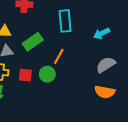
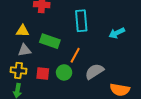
green rectangle: (33, 42) -> (50, 41), turned 54
gray semicircle: (106, 65) -> (94, 71), moved

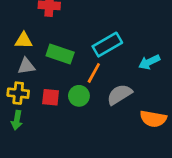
cyan rectangle: (81, 21) -> (107, 45), moved, turned 65
cyan arrow: (117, 33) -> (149, 62), moved

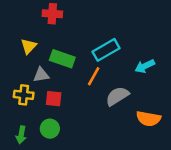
yellow triangle: (24, 40) -> (29, 46), turned -49
gray triangle: (26, 66) -> (41, 75), moved
green circle: (79, 96) -> (50, 129), moved
green arrow: (17, 120) -> (21, 135), moved

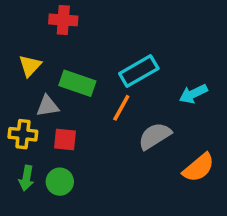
orange semicircle: (149, 119) -> (199, 168), turned -50
green arrow: (21, 135) -> (26, 178), moved

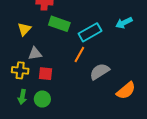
green rectangle: (77, 83) -> (59, 24), moved
cyan arrow: (193, 94) -> (124, 23), moved

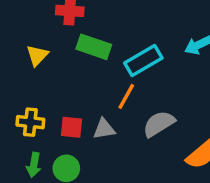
gray triangle: (35, 53) -> (104, 129), moved

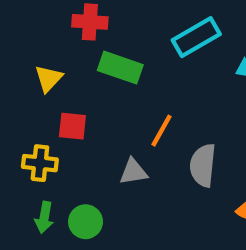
cyan rectangle: (143, 60) -> (196, 37), moved
gray semicircle: (159, 124) -> (203, 165), turned -52
red square: (71, 127) -> (72, 126), moved

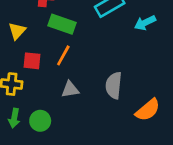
orange line: (162, 131) -> (63, 55), moved

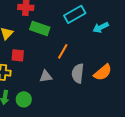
orange line: (63, 55) -> (63, 51), moved
orange semicircle: (148, 110) -> (103, 72), moved

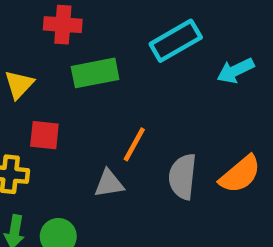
green rectangle: (40, 28) -> (95, 73), turned -30
orange line: (63, 51) -> (134, 144), moved

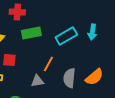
cyan rectangle: (176, 41) -> (66, 36), moved
cyan arrow: (236, 71) -> (92, 32), turned -56

